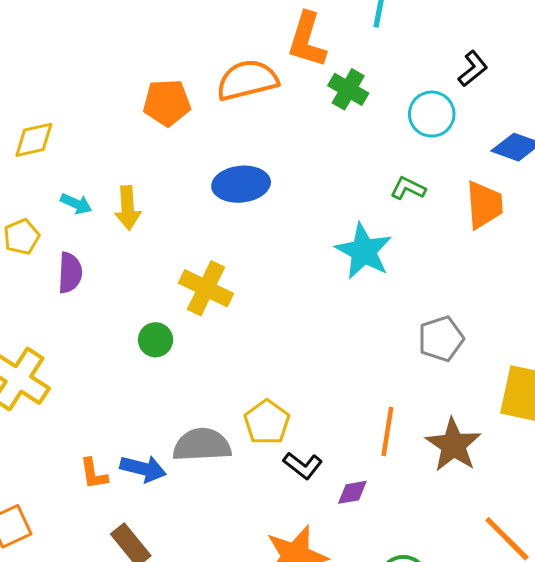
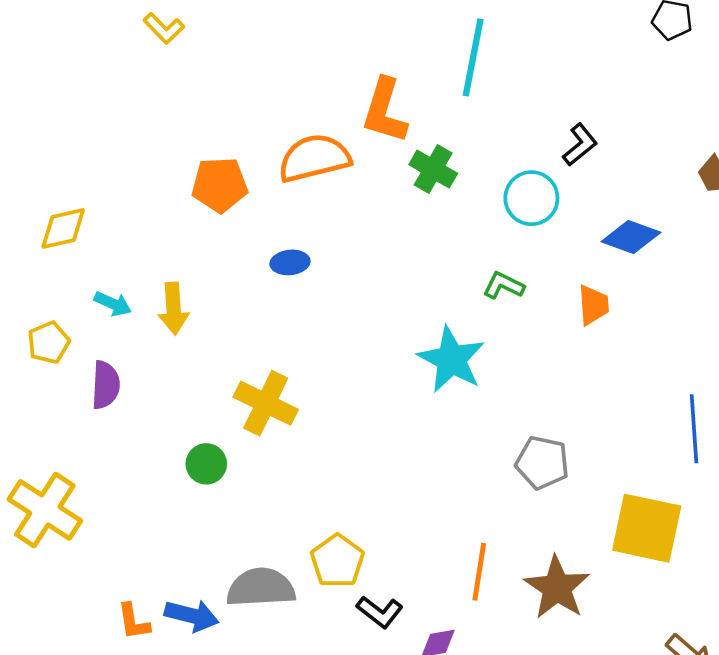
blue ellipse: (241, 184) -> (290, 262), moved, size x0.6
orange trapezoid: (484, 205) -> (593, 305), size x0.7
gray pentagon: (441, 339) -> (542, 463), turned 30

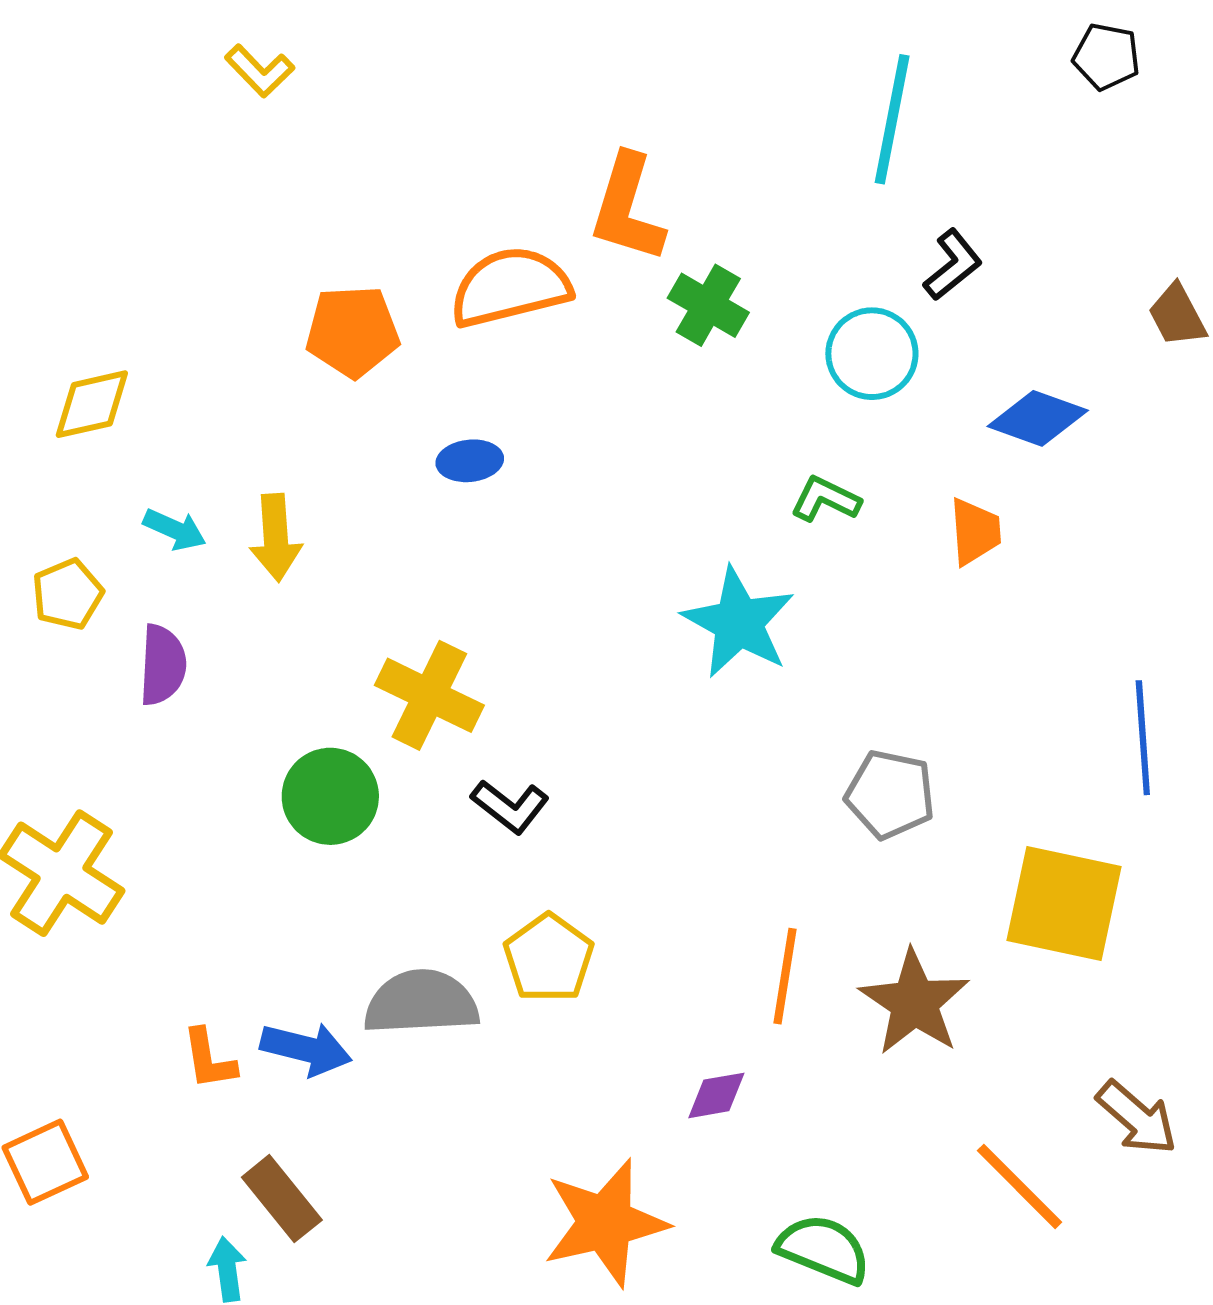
cyan line: (473, 57) -> (892, 119), moved
green circle: (206, 464) -> (330, 796), size x1.4
black L-shape: (380, 612) -> (510, 806), moved

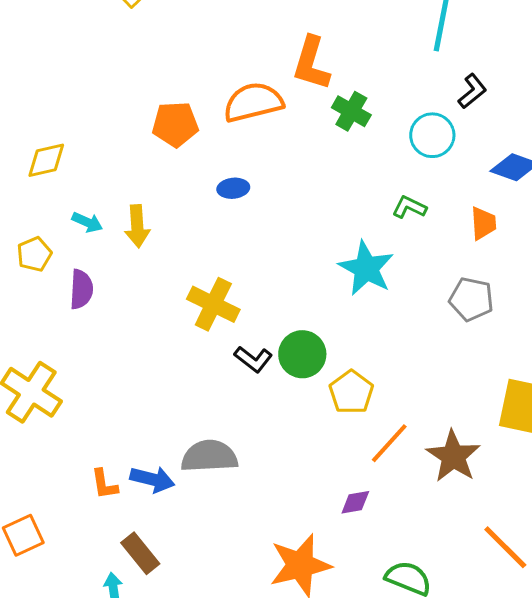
gray pentagon: (890, 794) -> (471, 299), moved
green circle: (330, 796) -> (302, 354), moved
yellow pentagon: (549, 958) -> (351, 392), moved
orange line: (785, 976) -> (389, 443), turned 33

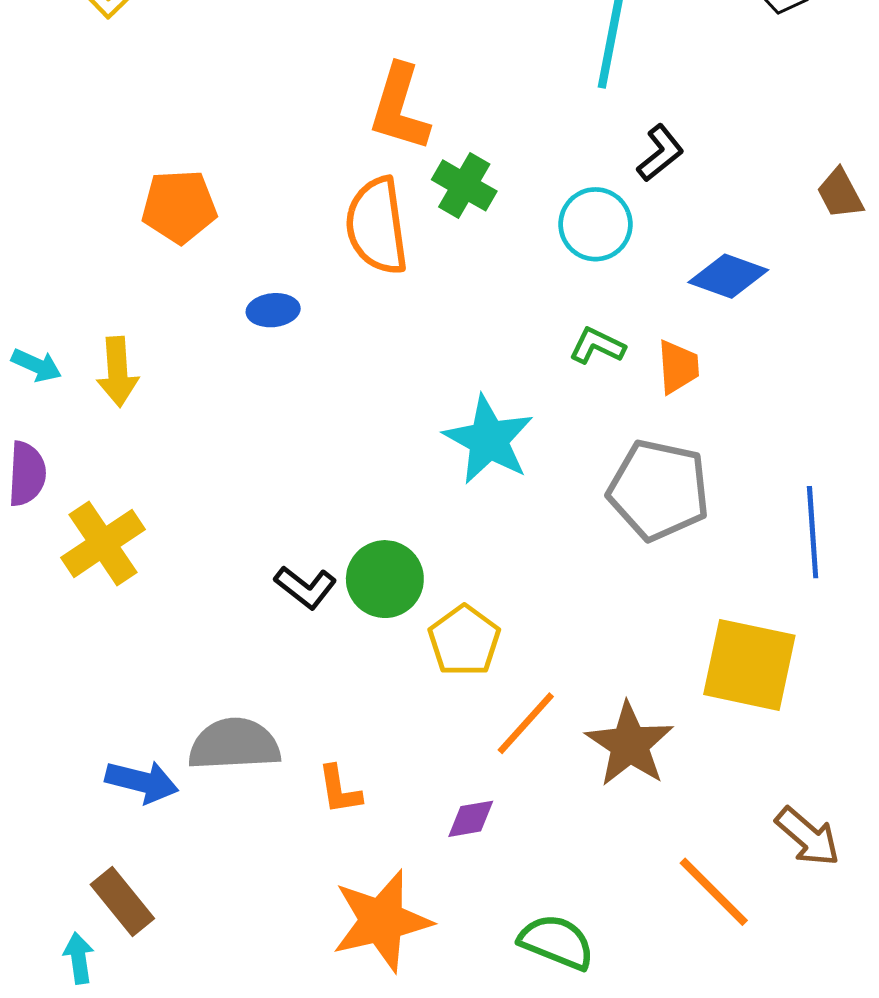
orange semicircle: (253, 102) -> (377, 226), moved, turned -84
green L-shape: (409, 207) -> (597, 346), moved
gray pentagon: (471, 299) -> (659, 490), size x1.4
yellow cross: (213, 304) -> (103, 543), moved, turned 30
orange L-shape: (104, 484) -> (340, 790), moved

